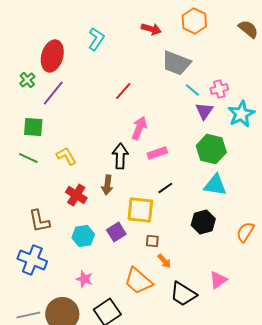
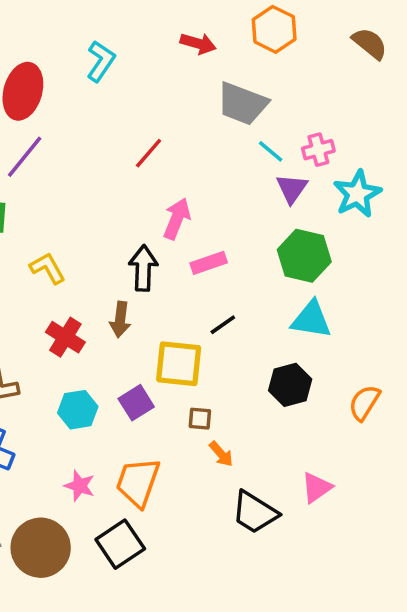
orange trapezoid: (138, 281) -> (138, 482), moved, turned 68

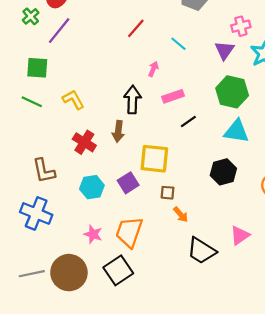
cyan line: (271, 151) -> (178, 44), moved
pink arrow: (177, 219) -> (153, 69), size x0.6
black line: (223, 325) -> (188, 121), moved

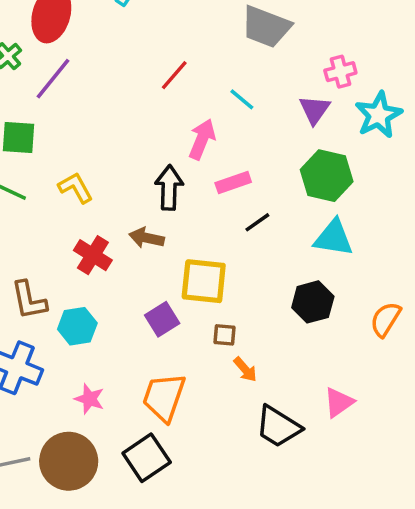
pink arrow: (153, 69) -> (202, 139), size x1.6
brown arrow: (118, 131) -> (147, 238), turned 95
cyan hexagon: (92, 187) -> (77, 326), moved
pink star: (93, 234) -> (89, 399), moved

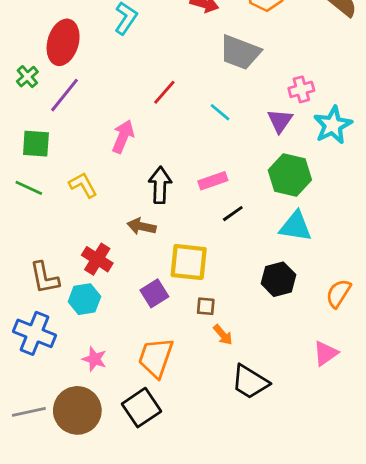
pink arrow: (202, 139) -> (123, 136), moved
red cross: (93, 255) -> (97, 259), moved
pink triangle: (339, 402) -> (326, 353), moved

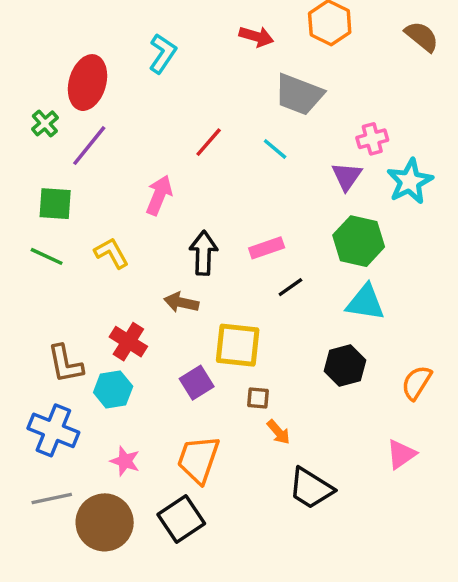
cyan line: (220, 112) -> (275, 149), moved
gray line: (29, 412) -> (52, 499), moved

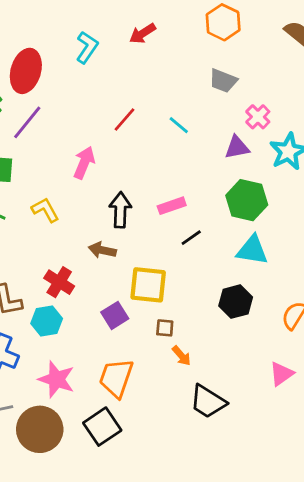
red arrow: (256, 36) -> (143, 33), moved, turned 132
gray trapezoid: (299, 94) -> (223, 81), moved, size x0.7
pink cross: (372, 139) -> (258, 117), turned -30
purple triangle: (347, 176) -> (237, 147), turned 44
pink star: (125, 461) -> (56, 379), size x1.5

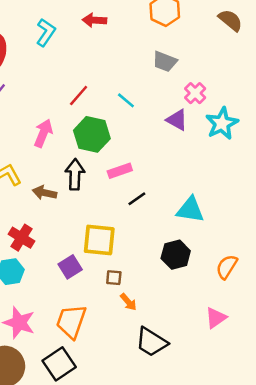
red arrow: (143, 33) -> (94, 20), turned 35
purple triangle: (237, 147) -> (177, 120), turned 40
green hexagon: (247, 200) -> (92, 134), moved
brown arrow: (102, 250) -> (45, 193), moved

